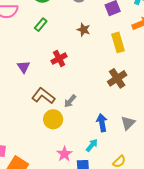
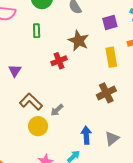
green rectangle: (41, 25) -> (37, 31), turned -48
brown star: (84, 30) -> (79, 41), size x1.5
red cross: (59, 59) -> (59, 61), moved

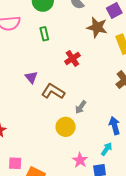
brown star: (79, 41) -> (97, 27), moved
brown L-shape: (31, 102) -> (53, 91), moved

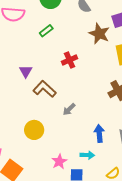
green rectangle: (44, 34) -> (46, 31), turned 56
yellow circle: (66, 127) -> (34, 130), moved
cyan arrow: (107, 149) -> (87, 155), turned 48

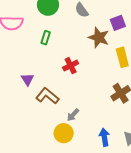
green rectangle: (46, 31) -> (46, 38), turned -32
yellow circle: (34, 130) -> (64, 133), moved

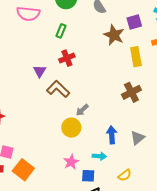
red cross: (71, 66) -> (67, 58), moved

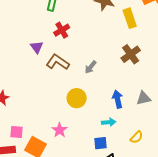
gray arrow: (82, 110) -> (91, 67), moved
gray triangle: (138, 138) -> (144, 98), turned 35
pink star: (71, 162) -> (60, 130), moved

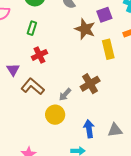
brown cross: (131, 54) -> (90, 84), moved
yellow circle: (77, 98) -> (55, 115), moved

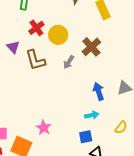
brown L-shape: (33, 86) -> (35, 60), turned -135
yellow circle: (55, 115) -> (58, 35), moved

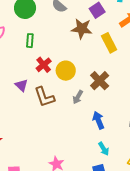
blue arrow: (99, 91) -> (98, 120), moved
cyan arrow: (92, 115) -> (104, 149), turned 72

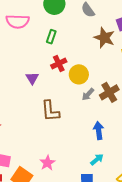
brown L-shape: (44, 97) -> (50, 111), moved
gray arrow: (78, 97) -> (88, 94), moved
cyan arrow: (104, 149) -> (97, 160), turned -112

